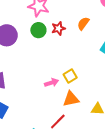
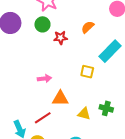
red star: (58, 28) -> (61, 38), moved
yellow square: (70, 76) -> (87, 72), moved, turned 32

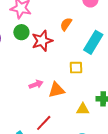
red star: (61, 38) -> (42, 41), size x1.5
orange triangle: (60, 98) -> (56, 90), moved

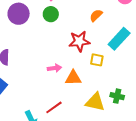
red star: (42, 41) -> (79, 41), moved
yellow triangle: (83, 109) -> (95, 102), size x1.5

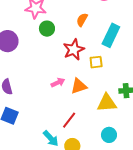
green circle: (51, 14) -> (47, 29), moved

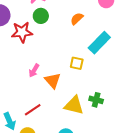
red star: (74, 49) -> (22, 32), moved
pink arrow: (58, 82) -> (34, 71), turned 128
orange triangle: (79, 86) -> (53, 81), turned 48

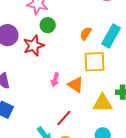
orange semicircle: (77, 19) -> (86, 33), moved
yellow square: (77, 63) -> (94, 62), size x1.6

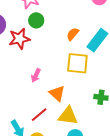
orange triangle: (76, 85) -> (57, 93), moved
yellow triangle: (103, 103) -> (68, 116), moved

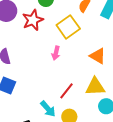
yellow square: (77, 63) -> (68, 27), moved, turned -30
orange triangle: (57, 93) -> (98, 56), moved

